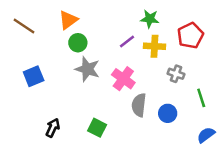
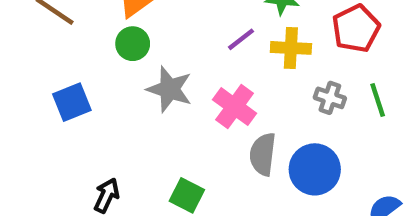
green circle: (78, 43) -> (133, 44), moved
green line: (201, 98) -> (378, 100), moved
blue circle: (168, 113) -> (315, 169), size x1.5

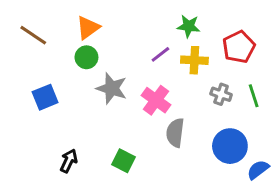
blue circle: (315, 169) -> (230, 146), moved

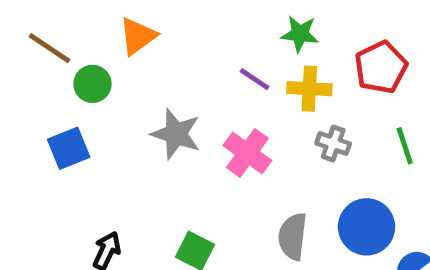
purple line: (160, 54) -> (255, 79), turned 72
green circle: (86, 57) -> (92, 84), moved
gray cross: (221, 94) -> (333, 143), moved
gray semicircle: (175, 133) -> (293, 236), moved

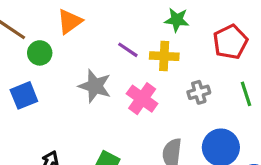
purple line: (255, 79) -> (128, 50), moved
yellow cross: (309, 89) -> (164, 56), moved
gray cross: (333, 143) -> (199, 92), turned -35

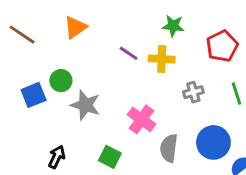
green circle: (40, 53) -> (61, 81), moved
gray star: (95, 86) -> (85, 105), moved
pink cross: (142, 99) -> (142, 119), moved

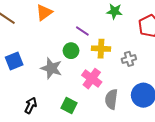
yellow cross: (162, 59) -> (101, 49), moved
green circle: (61, 81) -> (71, 51), moved

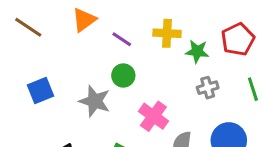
green star: (114, 11) -> (197, 51), moved
purple line: (82, 31) -> (122, 39), moved
yellow cross: (101, 49) -> (167, 33), moved

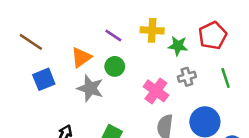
orange triangle: (84, 20) -> (81, 57), moved
brown line: (28, 27) -> (31, 42), moved
pink cross: (153, 116) -> (156, 91), moved

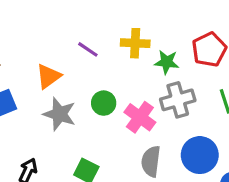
green circle: (115, 66) -> (104, 103), moved
gray cross: (187, 77) -> (178, 100), size x1.5

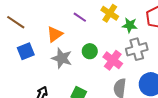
yellow cross: (135, 43) -> (110, 13), turned 30

